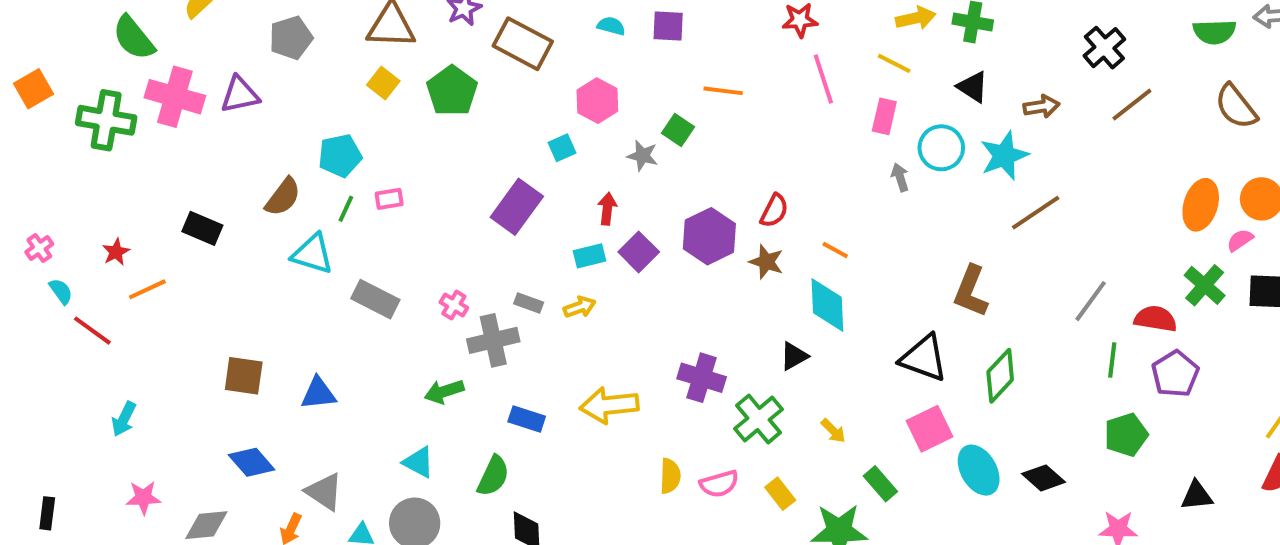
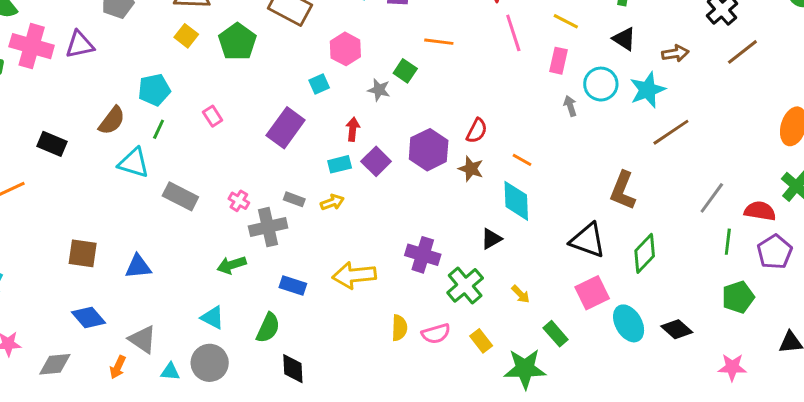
pink rectangle: (389, 199) -> (213, 116), moved, turned 66

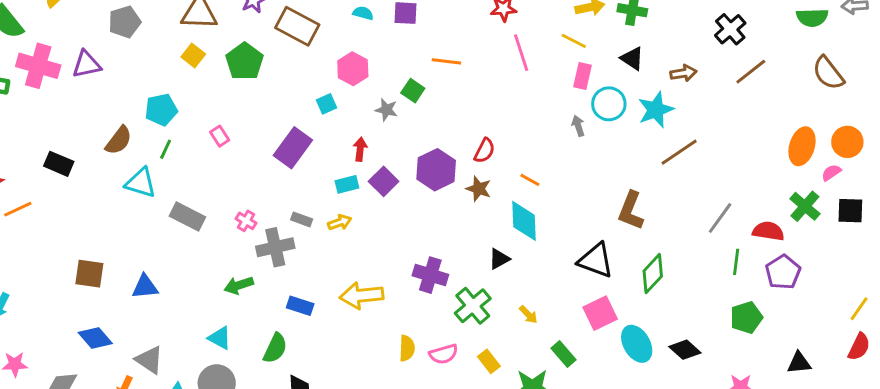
pink rectangle: (559, 61) -> (583, 76), moved

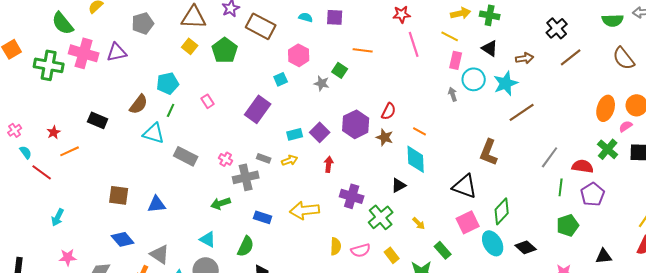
red arrow: (360, 149) -> (329, 164), moved
green diamond: (653, 274) -> (502, 211), moved

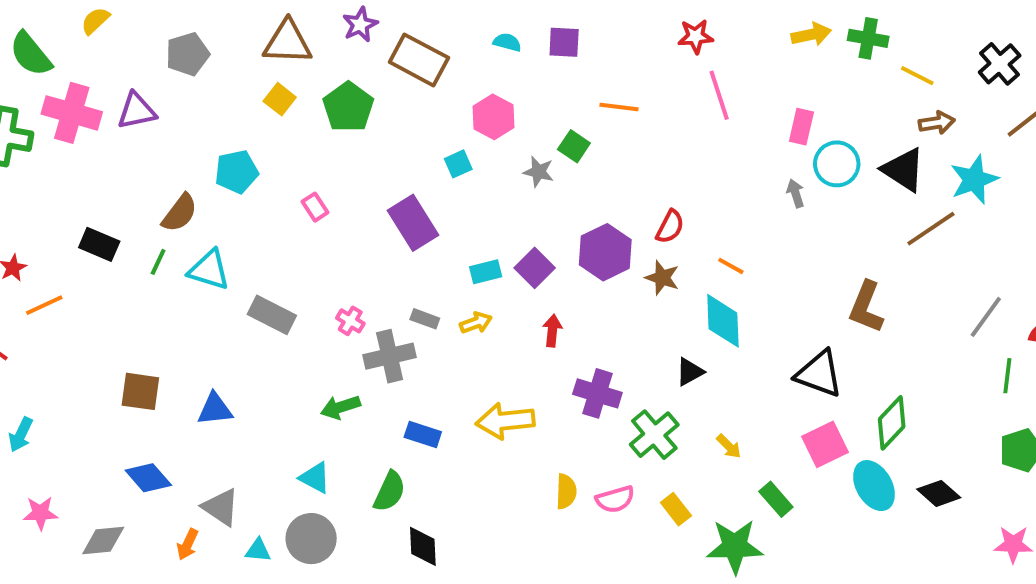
yellow line: (450, 36) -> (917, 76), moved
black triangle: (490, 48) -> (903, 170), moved, size x1.4
cyan star: (506, 83) -> (974, 180), moved
purple rectangle: (258, 109) -> (413, 223), turned -68
green line: (171, 110) -> (158, 262), moved

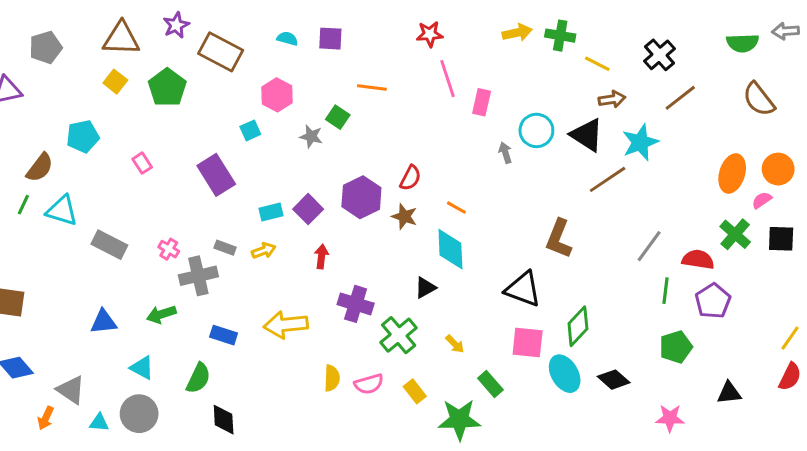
pink rectangle: (801, 127) -> (482, 102), moved
blue triangle: (215, 409) -> (103, 322), moved
pink square: (825, 444) -> (528, 342), turned 32

